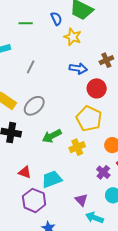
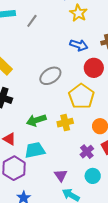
gray line: (31, 67) -> (32, 21), moved
gray ellipse: (34, 106) -> (50, 76), moved
green arrow: (52, 136) -> (36, 120), moved

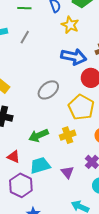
blue arrow: (79, 45) -> (74, 57), size x1.4
purple triangle: (61, 175) -> (67, 172), moved

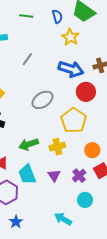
gray line: (25, 37) -> (27, 59), moved
cyan trapezoid: (40, 165) -> (27, 174), turned -100
purple triangle: (67, 172) -> (54, 175), moved

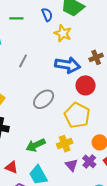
purple triangle: (54, 175) -> (72, 165), moved
purple cross: (79, 176) -> (89, 161), moved

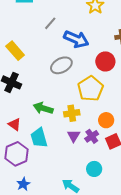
blue arrow: (68, 65) -> (76, 39), moved
green arrow: (36, 145) -> (43, 108), turned 30

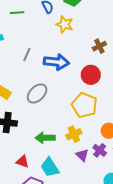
gray ellipse: (61, 65) -> (37, 93), moved

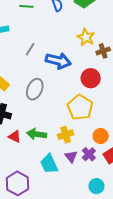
yellow star: (65, 24) -> (86, 37), moved
gray ellipse: (37, 93) -> (35, 89), turned -30
red triangle: (22, 162) -> (15, 137), moved
cyan trapezoid: (50, 167) -> (49, 164), moved

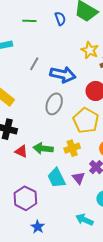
gray ellipse: (35, 89) -> (54, 104), moved
purple triangle: (71, 157) -> (79, 178), moved

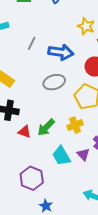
gray ellipse: (54, 104) -> (54, 82), turned 55
green arrow: (43, 148) -> (46, 127), turned -48

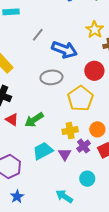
yellow cross: (75, 125) -> (70, 131), moved
cyan trapezoid: (61, 156) -> (43, 151), turned 80

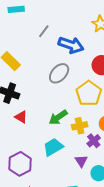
gray ellipse: (51, 77) -> (59, 73), turned -40
green arrow: (34, 120) -> (58, 117), moved
purple triangle: (65, 154) -> (81, 161), moved

